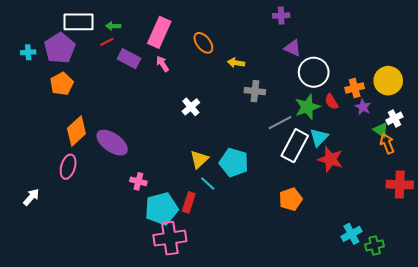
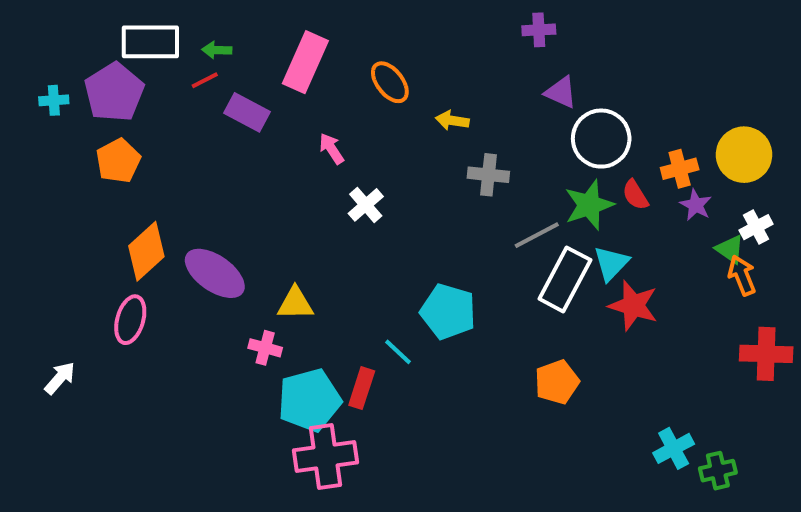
pink arrow: (163, 64) -> (332, 149), moved
yellow triangle: (199, 159) -> (295, 304), moved, turned 42

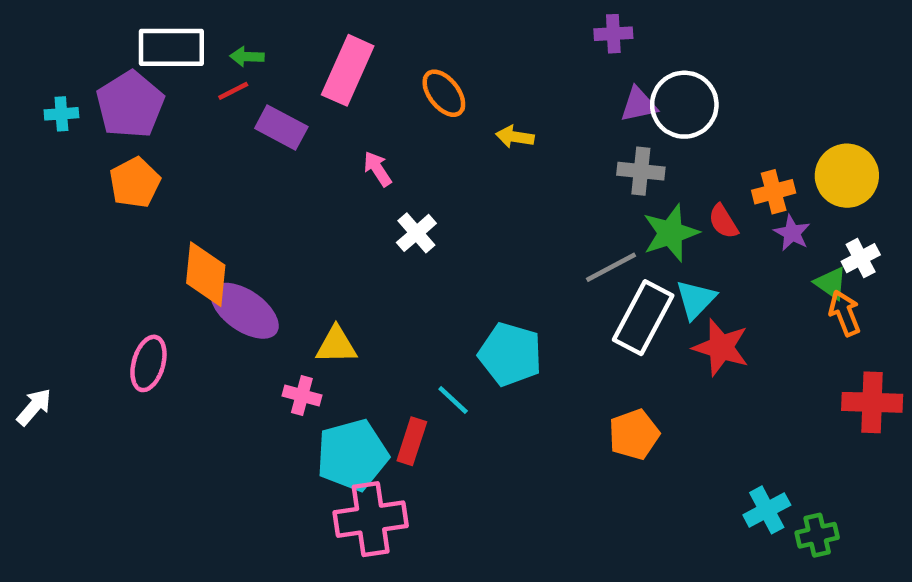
purple triangle: (561, 92) -> (639, 105), turned -36
white circle: (601, 139) -> (684, 105), moved
gray cross: (488, 175) -> (641, 171), moved
orange diamond: (146, 251) -> (206, 274), moved, turned -42
white arrow: (60, 378) -> (34, 407), moved

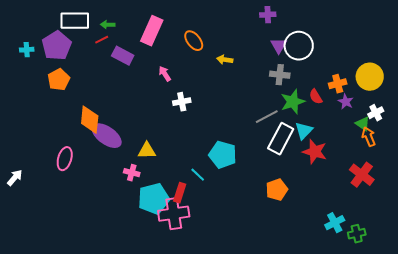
purple triangle: (639, 105) -> (279, 46), turned -48
white cross: (416, 233) -> (182, 102), turned 30
red cross: (872, 402) -> (362, 175), moved, turned 35
pink cross: (371, 519) -> (174, 214), moved

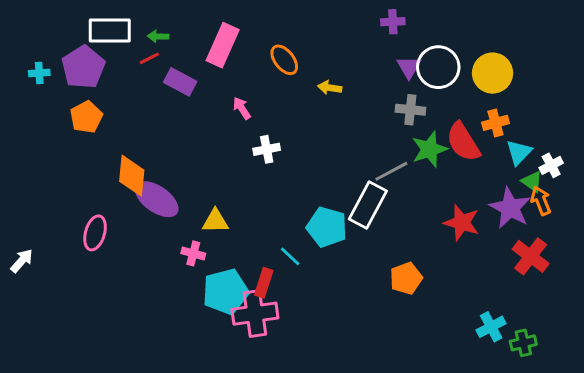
yellow circle: (370, 77) -> (493, 73), moved
red semicircle: (316, 97) -> (463, 142), size x1.8
purple star: (346, 102) -> (510, 208), moved, size x1.8
cyan triangle: (304, 131) -> (519, 152), moved
white rectangle: (281, 139) -> (368, 205), moved

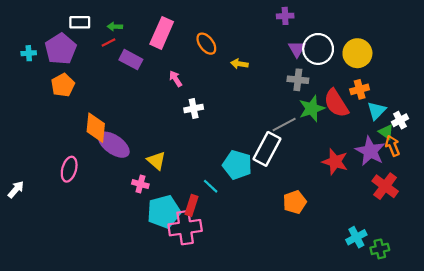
white rectangle: (110, 30) -> (80, 22), size x0.7
yellow triangle: (215, 221) -> (156, 161), turned 42

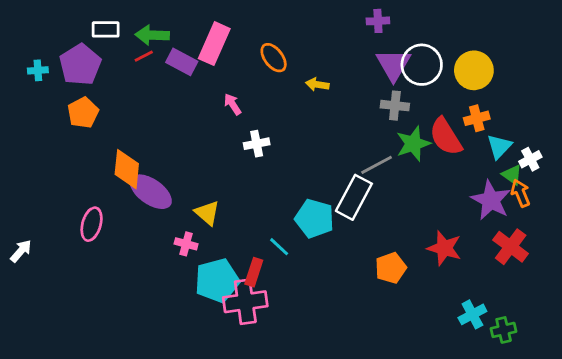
green arrow: (115, 27) -> (152, 35), size x1.6
purple triangle: (297, 49) -> (393, 65), size x1.5
purple rectangle: (131, 60) -> (182, 62), moved
red star: (335, 162) -> (444, 248), moved

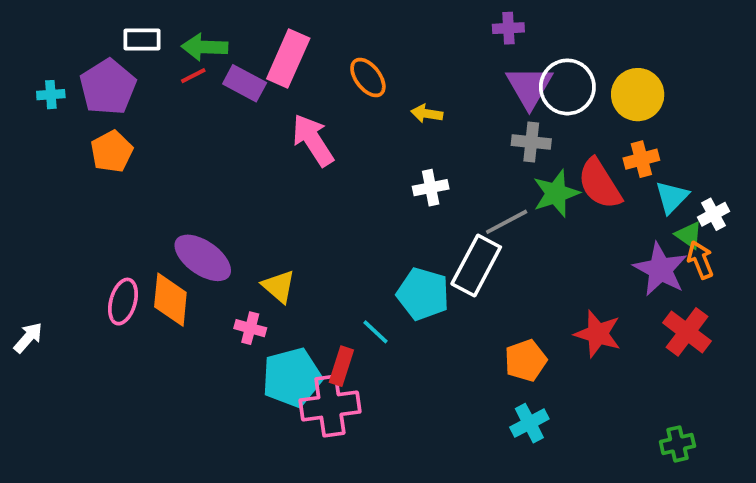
pink arrow: (233, 104) -> (313, 140), size x1.8
white cross: (257, 144) -> (431, 188), moved
orange diamond: (127, 169) -> (170, 300), moved
cyan cross: (472, 314) -> (529, 423), moved

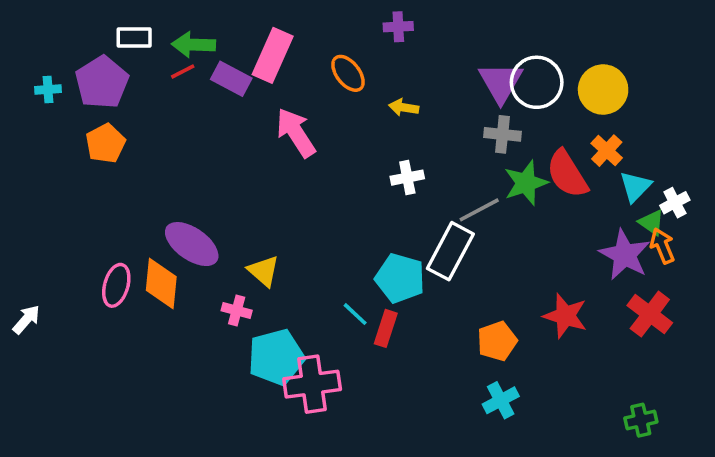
purple cross: (508, 28) -> (398, 27), moved
orange cross: (641, 159) -> (607, 151), turned -32
red rectangle: (341, 366) -> (386, 328), moved

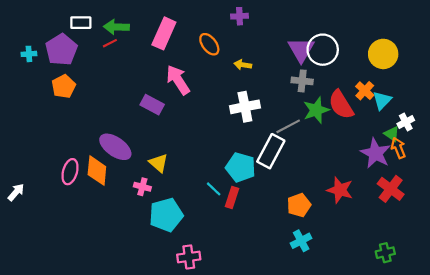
purple rectangle: (231, 79) -> (152, 105), moved
yellow circle: (603, 90) -> (383, 54), moved
white cross: (407, 178) -> (245, 107), size x1.5
cyan triangle: (635, 187) -> (382, 100), moved
pink cross: (312, 384) -> (189, 257), moved, size x0.7

